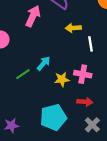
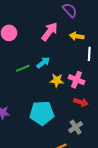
pink arrow: (33, 16) -> (50, 32), moved
red arrow: (85, 102) -> (81, 102), moved

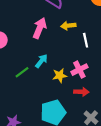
pink cross: (77, 80) -> (79, 70), turned -35
red arrow: (81, 102) -> (81, 92), moved

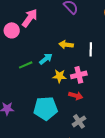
yellow arrow: (68, 26) -> (66, 45), moved
pink arrow: (40, 28) -> (30, 18), moved

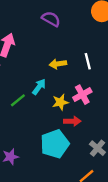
red arrow: (76, 96) -> (72, 121), moved

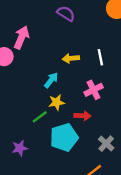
green line: (18, 100) -> (40, 117), moved
yellow star: (60, 102) -> (56, 102), moved

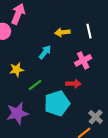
yellow star: (56, 102) -> (17, 70), moved
gray cross: (106, 144) -> (96, 117), moved
purple star: (20, 148) -> (17, 113), size x1.5

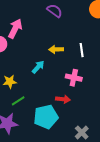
pink cross: (83, 60) -> (74, 78), turned 35
green line: (35, 85) -> (18, 101), moved

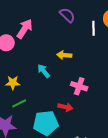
white line: (82, 50) -> (93, 28), moved
cyan arrow: (38, 67) -> (44, 71), turned -88

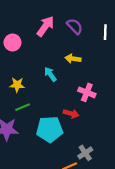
purple semicircle: (67, 15) -> (75, 26), moved
pink arrow: (25, 29) -> (45, 26), moved

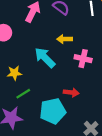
cyan arrow: (50, 74) -> (45, 58), size x1.5
pink cross: (87, 92) -> (83, 59), moved

